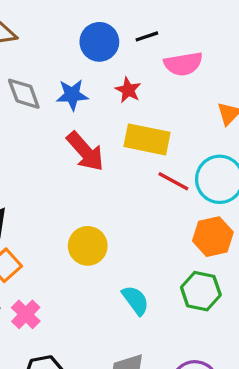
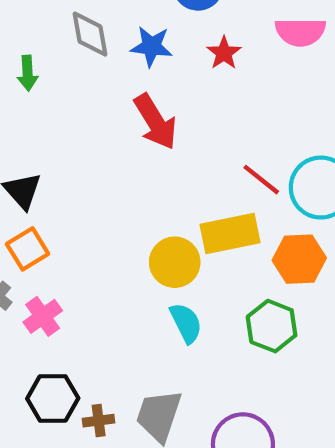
yellow rectangle: (147, 139) -> (230, 233), moved, turned -33
yellow circle: (88, 246) -> (175, 262), moved

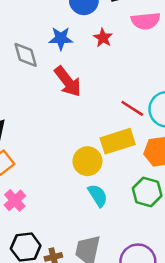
gray diamond: (90, 34) -> (26, 55), moved

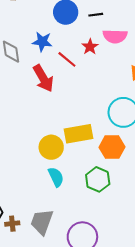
red star: (103, 38) -> (90, 47), moved
red line: (132, 108) -> (67, 59), moved

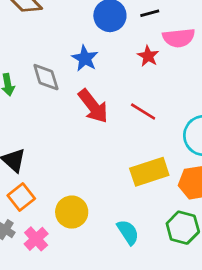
blue star: (42, 42) -> (85, 58), turned 30
red line: (67, 59) -> (143, 111), moved
yellow circle: (51, 147) -> (72, 212), moved

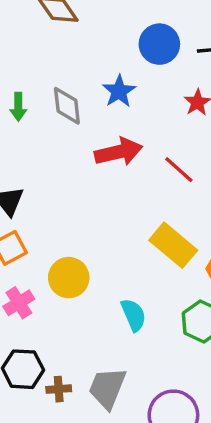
red arrow: (93, 106) -> (119, 152), turned -75
yellow rectangle: (149, 172) -> (173, 245), turned 48

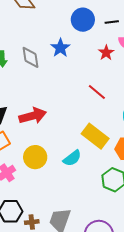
red arrow: (119, 152) -> (33, 116), moved
cyan semicircle: (134, 315) -> (72, 158), moved, turned 78

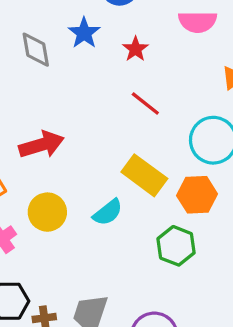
red star: (106, 53) -> (135, 49), moved

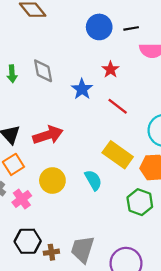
blue star: (84, 33) -> (82, 89), moved
cyan semicircle: (108, 212) -> (93, 180), turned -80

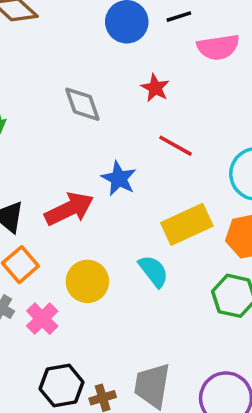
gray diamond: (43, 71) -> (82, 104), moved
blue star: (82, 89) -> (119, 179), moved
yellow rectangle: (118, 155) -> (187, 224), turned -52

